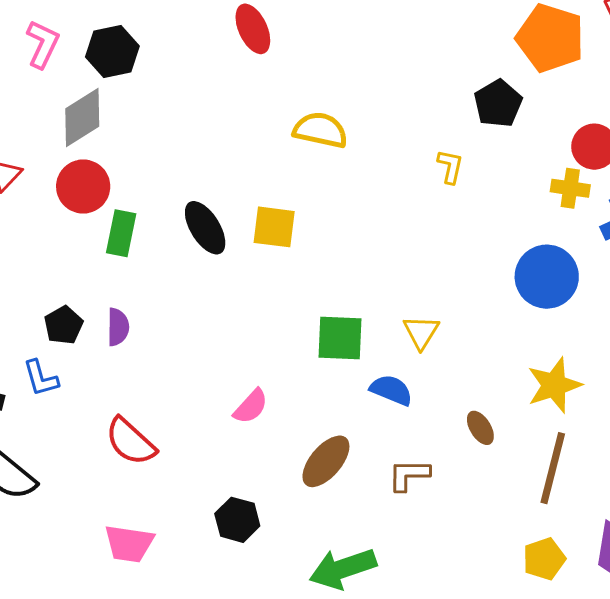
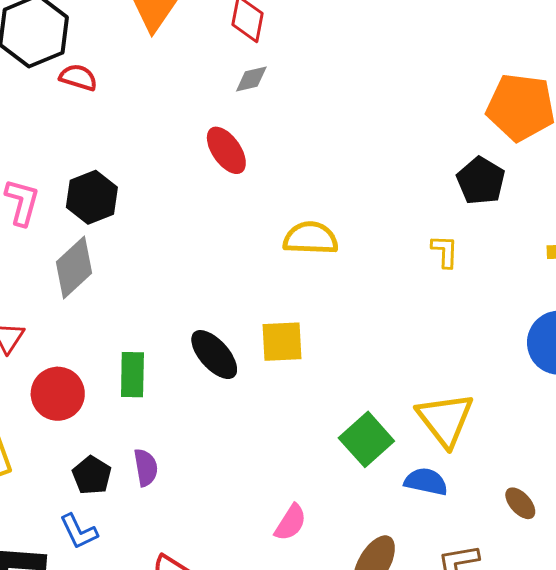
red circle: (83, 187) -> (58, 394), moved
yellow triangle: (421, 332) -> (445, 419), size x1.6
green square: (340, 338) -> (366, 439), turned -34

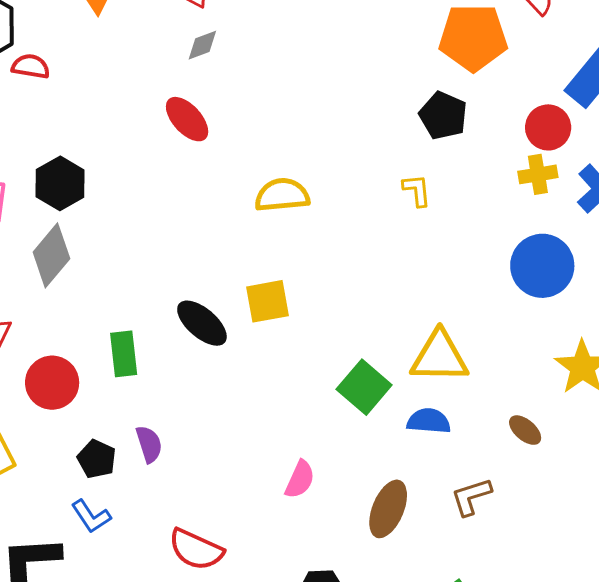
yellow triangle: (445, 419) -> (439, 357), turned -44

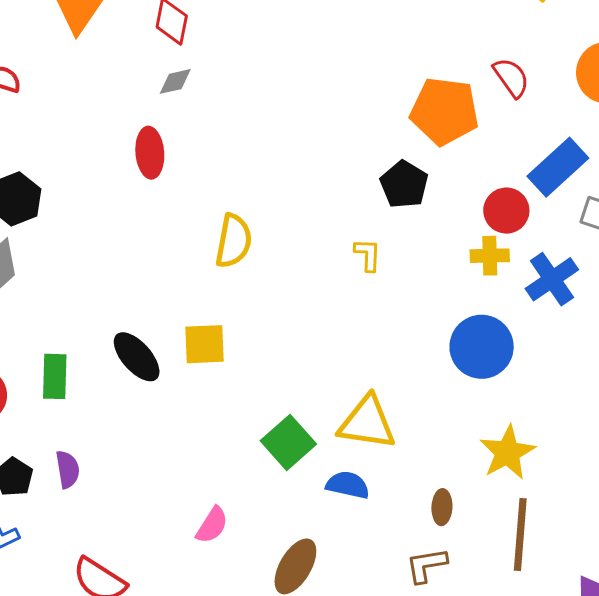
red ellipse: (187, 119) -> (150, 153), turned 30
yellow semicircle: (282, 195) -> (234, 241), turned 98
brown ellipse: (525, 430) -> (442, 507), turned 44
brown L-shape: (471, 497) -> (426, 565), moved

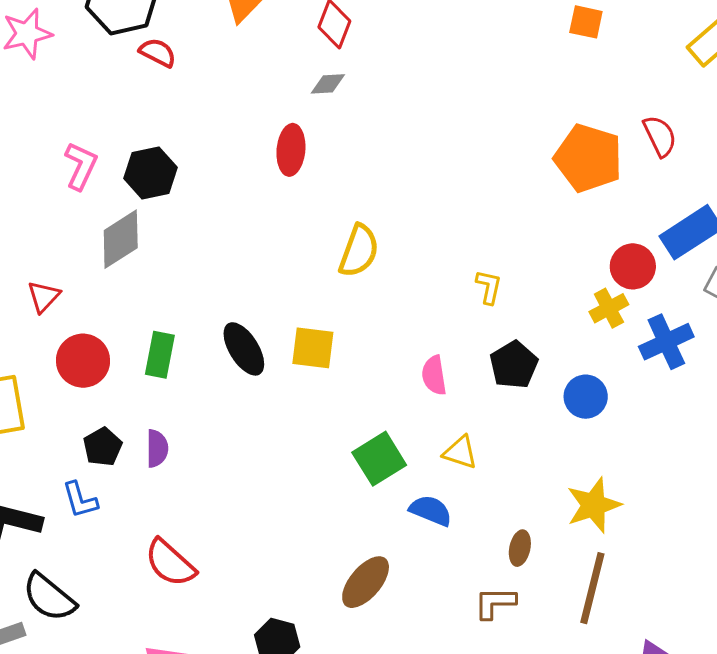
black pentagon: (404, 184) -> (514, 365), moved
yellow cross: (490, 256) -> (609, 308), turned -36
blue circle: (482, 347) -> (586, 397), size x0.7
yellow triangle: (367, 423) -> (460, 452), size x0.6
pink semicircle: (212, 525) -> (434, 375), moved, turned 129

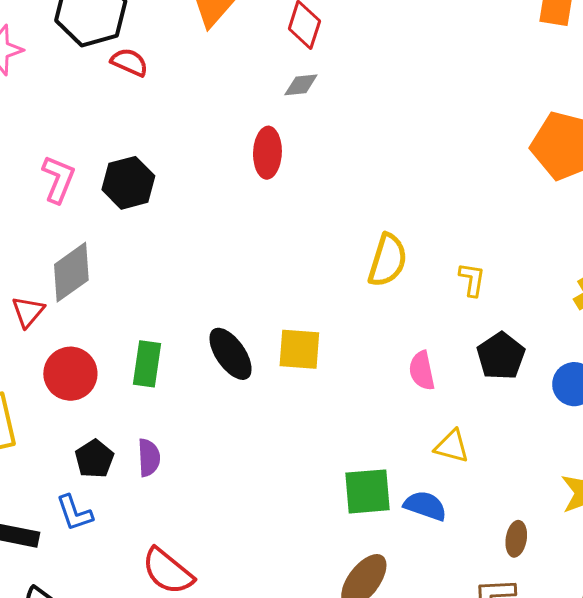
gray diamond: (121, 239) -> (71, 272), moved
yellow semicircle: (359, 251) -> (388, 260), moved
green square: (379, 459) -> (367, 491), moved, turned 30

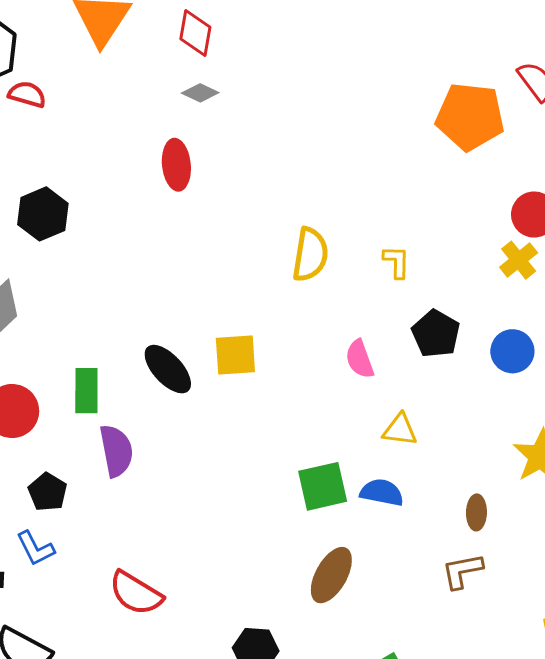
gray diamond: (301, 85) -> (200, 93), turned 39
purple semicircle: (149, 458) -> (116, 451), moved, size x1.4

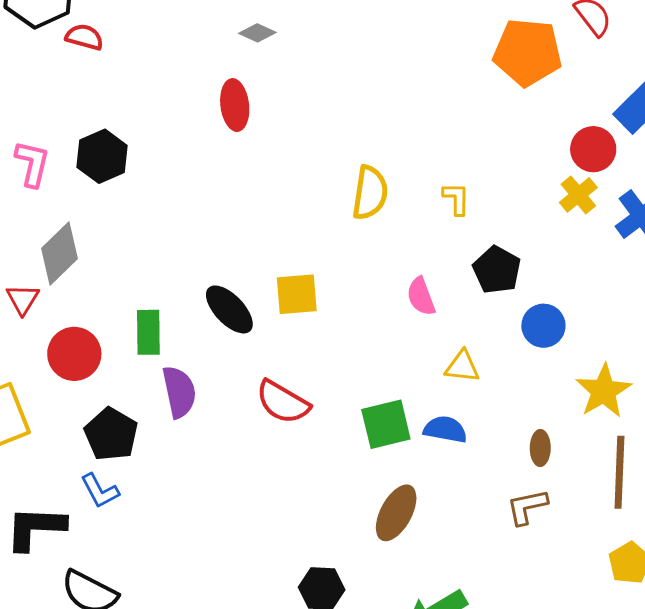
blue circle: (512, 351) -> (543, 326), moved
black pentagon: (48, 492) -> (111, 434), size x1.4
red semicircle: (136, 593) -> (283, 402), moved

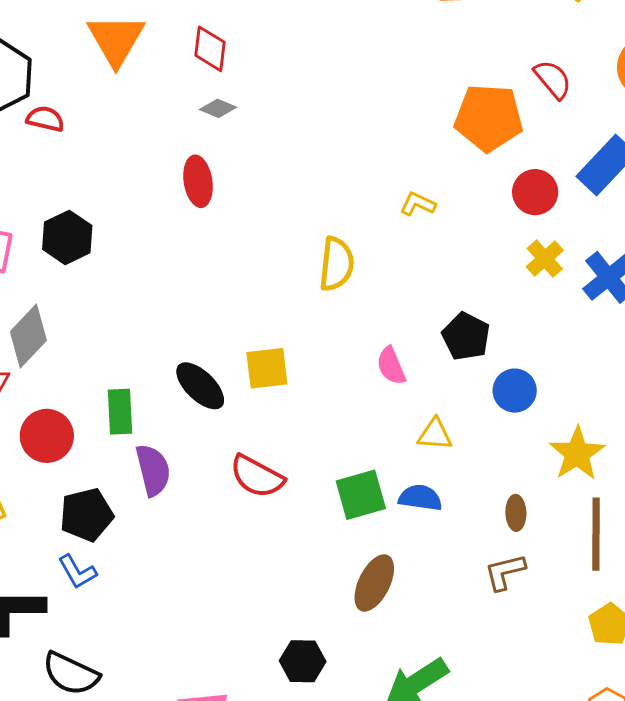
red circle: (593, 149) -> (535, 192), moved
yellow L-shape: (456, 199) -> (418, 204), moved, turned -63
black pentagon: (111, 434) -> (87, 515), turned 30

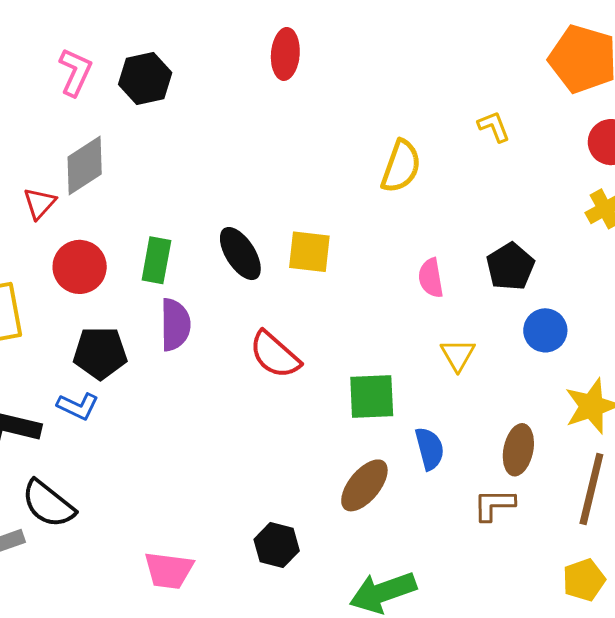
yellow L-shape: (418, 204) -> (494, 127), turned 30
yellow triangle: (435, 434) -> (458, 355), turned 42
blue semicircle: (420, 498) -> (430, 449), moved, turned 54
brown ellipse: (516, 513) -> (518, 450), size x1.4
blue L-shape: (77, 572) -> (78, 406), turned -48

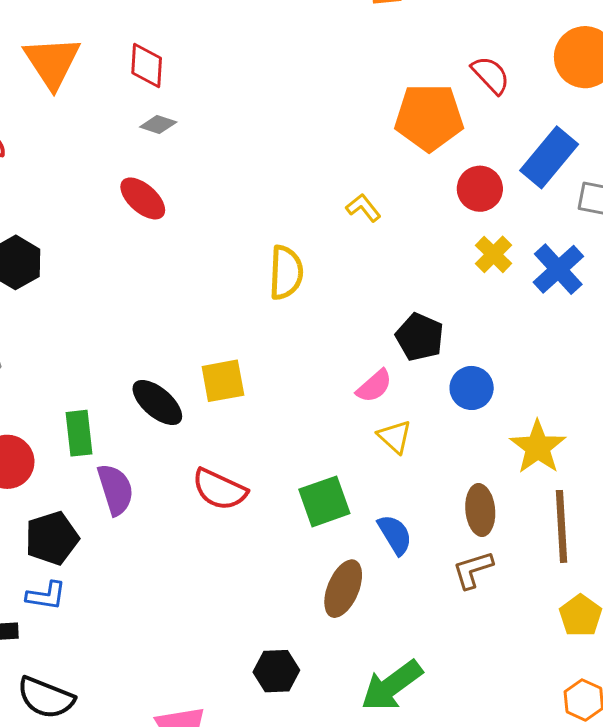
red ellipse: (285, 54) -> (143, 198), turned -36
pink semicircle: (431, 278) -> (374, 386), moved, turned -105

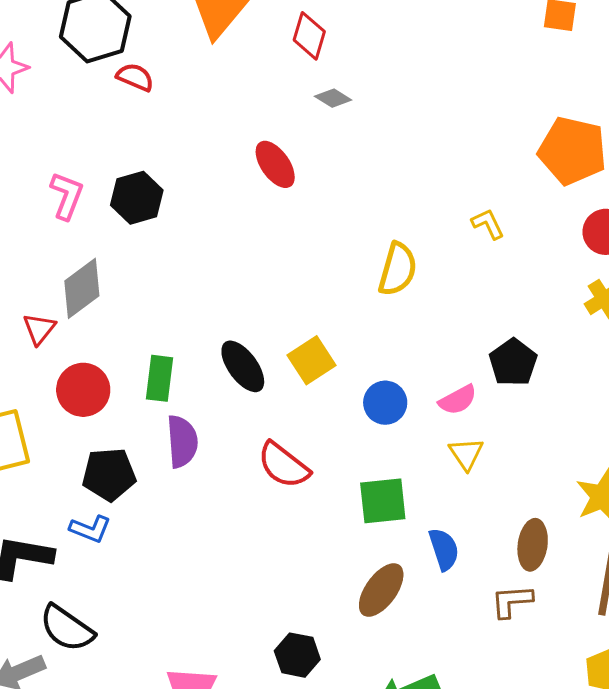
gray diamond: (158, 124) -> (333, 98), moved
yellow square: (223, 381) -> (312, 360), turned -36
blue circle: (472, 388) -> (385, 403), moved

